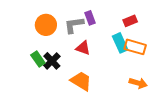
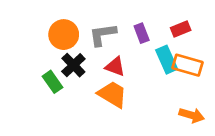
purple rectangle: (90, 18) -> (142, 33), moved
black cross: (52, 61) -> (73, 65), moved
orange trapezoid: (81, 81) -> (112, 94), moved

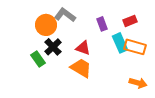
gray L-shape: (103, 35) -> (65, 15), moved, turned 45

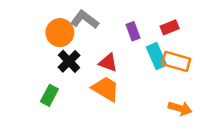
green rectangle: (38, 59) -> (49, 95), moved, turned 63

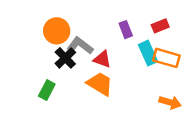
gray L-shape: (85, 19) -> (80, 46), moved

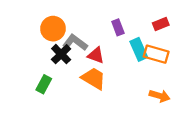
red rectangle: (160, 26) -> (161, 24), moved

